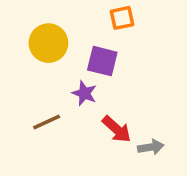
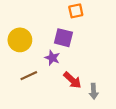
yellow circle: (48, 43) -> (20, 40), moved
gray arrow: (151, 147) -> (94, 91), turned 96

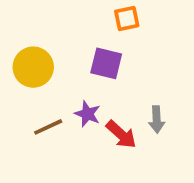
purple star: (52, 58) -> (87, 114), moved
gray arrow: (94, 91) -> (157, 119), moved

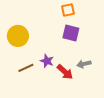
purple square: (106, 63) -> (71, 33), moved
gray arrow: (157, 119) -> (84, 64), turned 80

